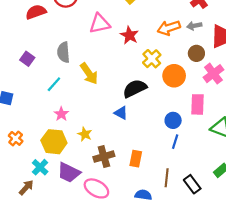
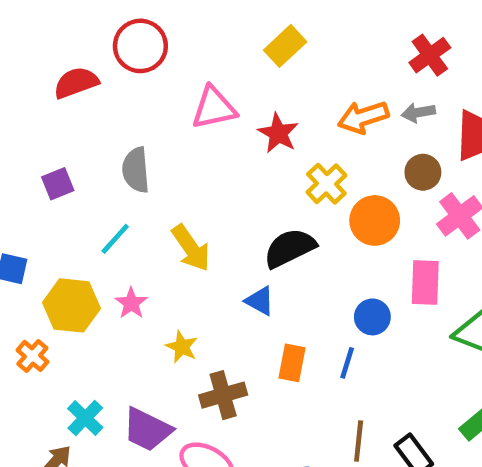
purple square: (27, 59) -> (58, 184), turned 32
yellow arrow: (89, 74) -> (191, 248), moved
yellow hexagon: (54, 142) -> (72, 305), moved
blue line: (175, 142) -> (347, 363), moved
orange rectangle: (136, 159) -> (292, 363), moved

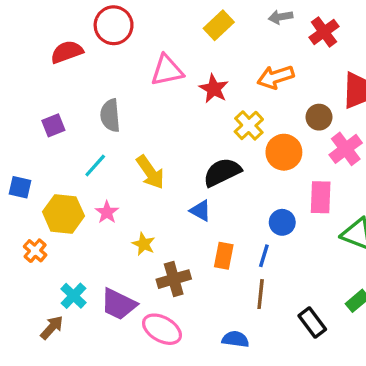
gray arrow: (418, 113) -> (281, 17), moved
brown line: (359, 441) -> (261, 294), moved

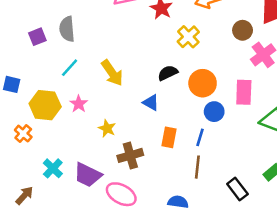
gray semicircle: (110, 115) -> (67, 29), moved
orange circle: (284, 152) -> (203, 83), moved
black semicircle: (222, 172) -> (168, 73), size x0.7
brown arrow: (52, 328) -> (24, 195), moved

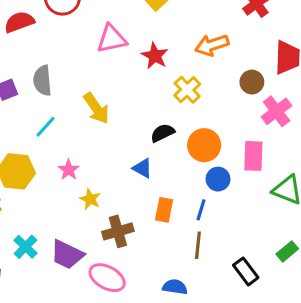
yellow arrow: (112, 73) -> (96, 108), moved
pink star: (79, 104) -> (69, 170), moved

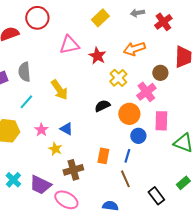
pink cross: (277, 111) -> (146, 92), moved
blue triangle: (143, 168) -> (66, 129), moved
brown line: (198, 245) -> (125, 179), turned -30

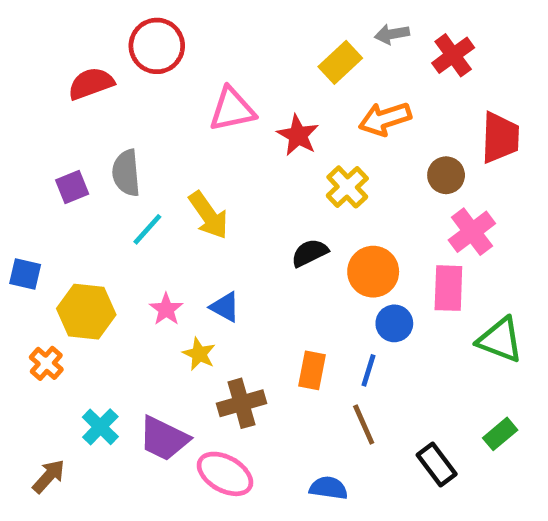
yellow rectangle: (100, 18) -> (340, 62), moved
pink cross: (146, 92) -> (472, 232), moved
cyan line: (26, 102) -> (147, 229), moved

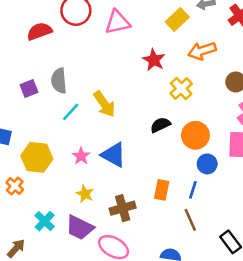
pink triangle: (232, 109) -> (117, 22), moved
blue triangle: (225, 307) -> (114, 155), size x1.5
yellow star: (199, 354) -> (85, 194), moved

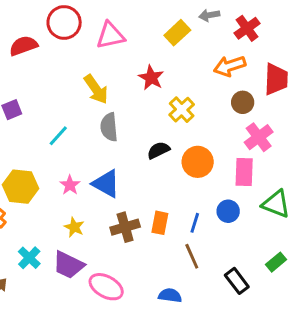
orange arrow: (202, 51) -> (230, 66), moved
gray semicircle: (59, 81) -> (109, 127), moved
yellow arrow: (104, 104) -> (96, 89), moved
blue circle: (207, 164) -> (228, 211), moved
brown cross: (123, 208) -> (125, 227), moved

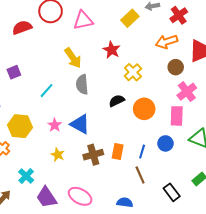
purple trapezoid: (68, 265) -> (46, 197), moved, turned 30

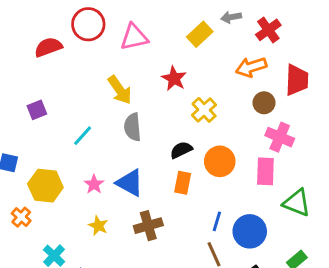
pink cross: (187, 92) -> (280, 137), turned -30
blue circle: (165, 143) -> (250, 231), moved, size x1.5
orange rectangle: (118, 152) -> (183, 183), moved

